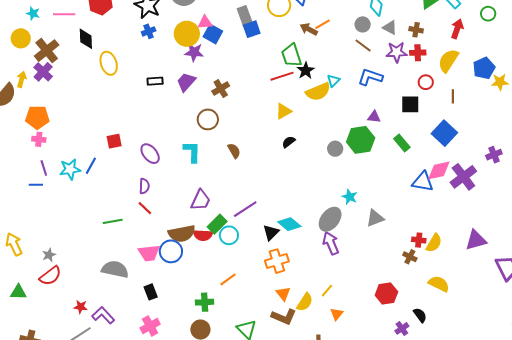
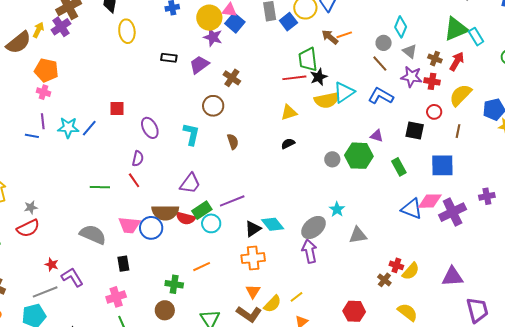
blue square: (252, 29) -> (288, 22), moved, turned -30
red arrow: (457, 29) -> (457, 61), moved
cyan triangle: (333, 81) -> (344, 92), size x1.6
brown cross: (221, 89) -> (232, 78), turned -36
blue square: (444, 133) -> (442, 165), turned 35

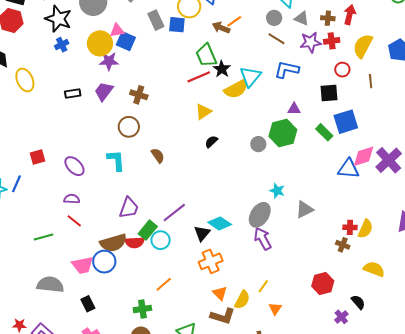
blue square: (288, 22) -> (177, 25), turned -30
purple semicircle: (138, 159) -> (72, 199), turned -84
blue square: (442, 165) -> (346, 122), moved

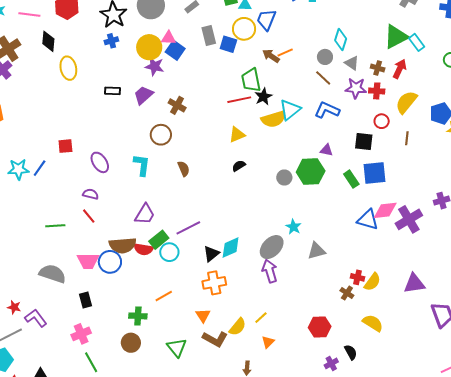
cyan diamond: (220, 223) -> (231, 247), turned -70
orange triangle: (220, 293) -> (203, 315), moved

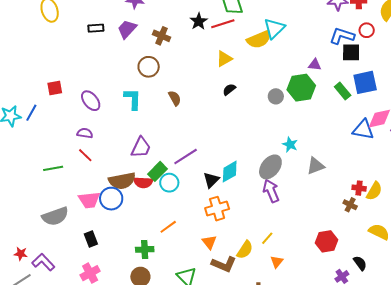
black star: (263, 97) -> (199, 21), moved
blue L-shape: (327, 110) -> (342, 36), moved
gray semicircle: (52, 274) -> (55, 216), turned 148

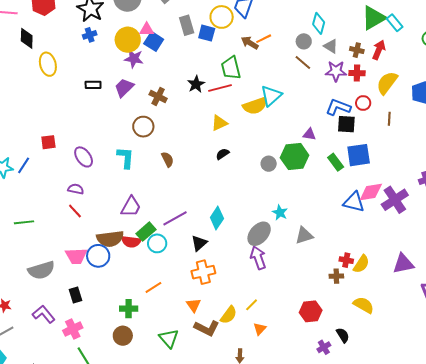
green line: (53, 168) -> (24, 222), moved
cyan diamond: (230, 172) -> (217, 218), moved, turned -30
brown cross: (350, 205) -> (336, 276), turned -32
purple L-shape: (43, 262) -> (44, 314), moved

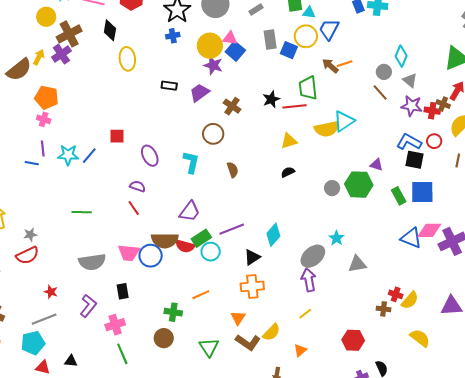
brown cross: (357, 50) -> (443, 104), moved
yellow line: (252, 305) -> (305, 314), moved
yellow semicircle: (364, 305) -> (420, 338), moved
purple L-shape: (44, 314) -> (88, 306), turned 70

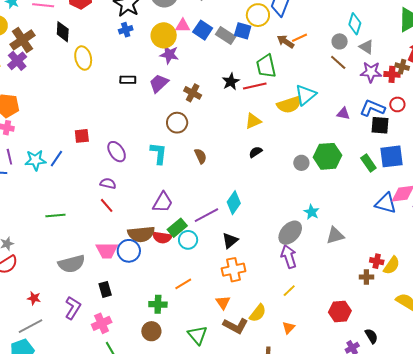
gray rectangle: (270, 40) -> (226, 35), moved, turned -42
blue square: (235, 51) -> (203, 30), moved
purple triangle: (377, 165) -> (343, 114), moved
cyan diamond: (273, 235) -> (234, 203), moved

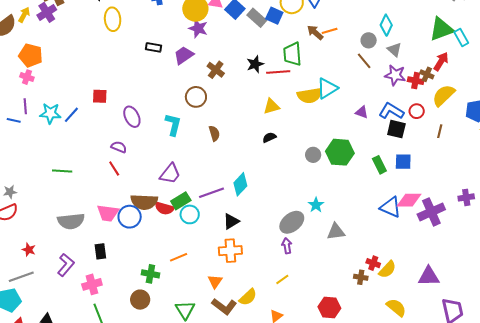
blue square: (392, 156) -> (403, 162), size x0.7
purple arrow: (289, 257) -> (287, 246), size x0.7

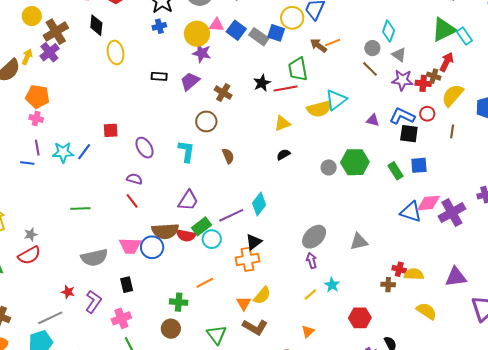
cyan star: (316, 205) -> (332, 285), moved
red star: (29, 250) -> (68, 292), moved
orange cross: (230, 251) -> (247, 259), moved
yellow semicircle: (387, 269) -> (414, 274), turned -126
yellow semicircle: (248, 297) -> (262, 295), moved

